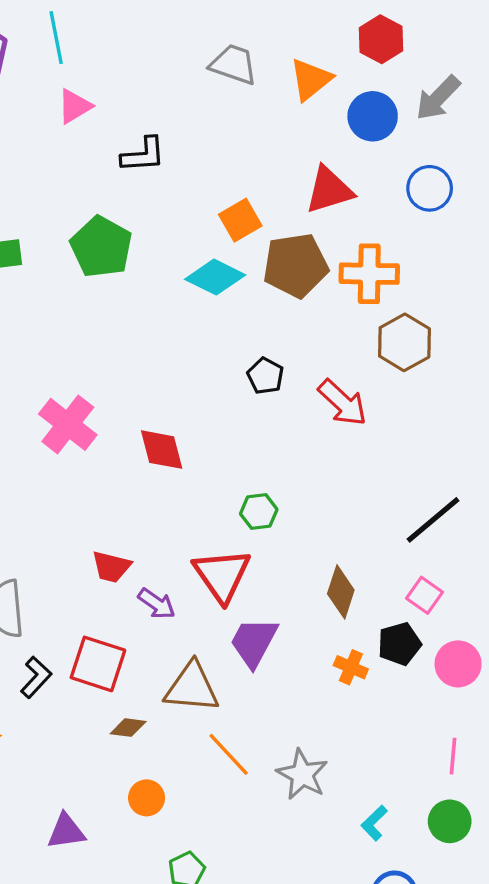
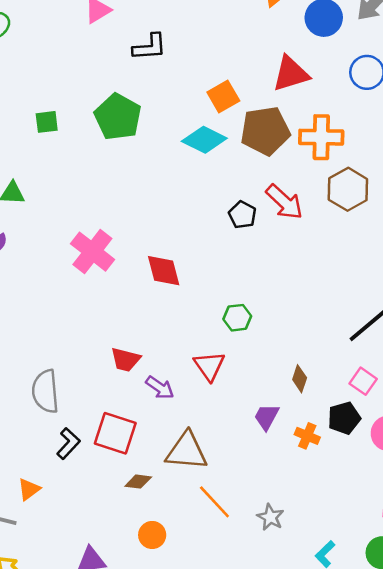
red arrow: (342, 403) -> (284, 202), moved
red triangle: (222, 575) -> (209, 366), size x0.7
brown diamond: (341, 592) -> (300, 379), size x0.7
purple trapezoid: (254, 642) -> (267, 417), moved, size x0.7
gray star: (302, 774) -> (270, 517), size x0.7

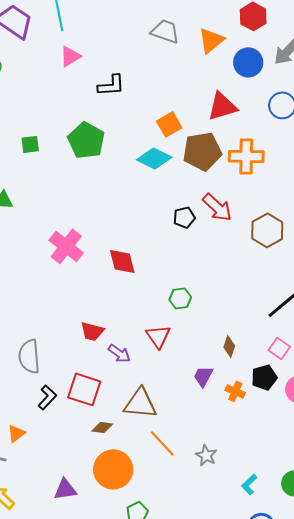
brown hexagon: (348, 189) -> (267, 230), moved
black pentagon: (242, 215) -> (184, 217), turned 30
orange circle: (152, 535) -> (113, 469), size x1.8

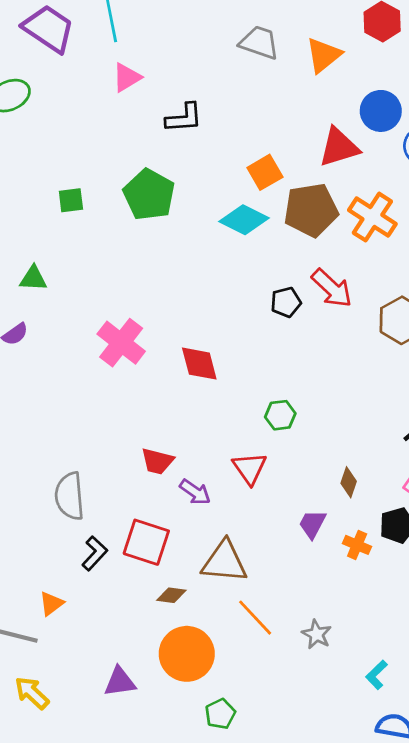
blue circle: (248, 62) -> (381, 111), moved
orange cross: (246, 156) -> (372, 217), turned 32

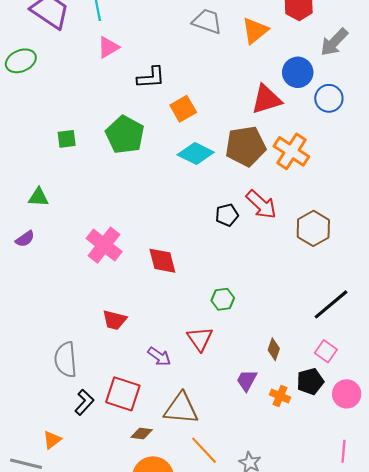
orange square: (265, 172) -> (183, 109), moved
red trapezoid: (157, 461) -> (114, 320), moved

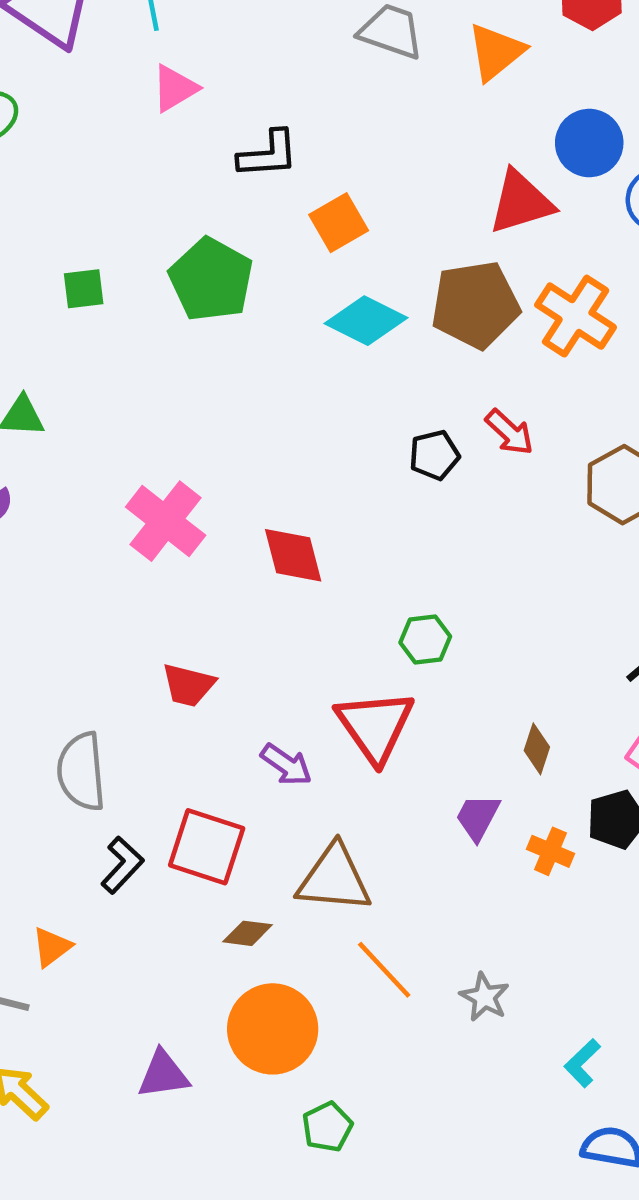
red arrow: (261, 204) -> (509, 432), size x0.7
red triangle: (200, 339) -> (375, 726), size x1.4

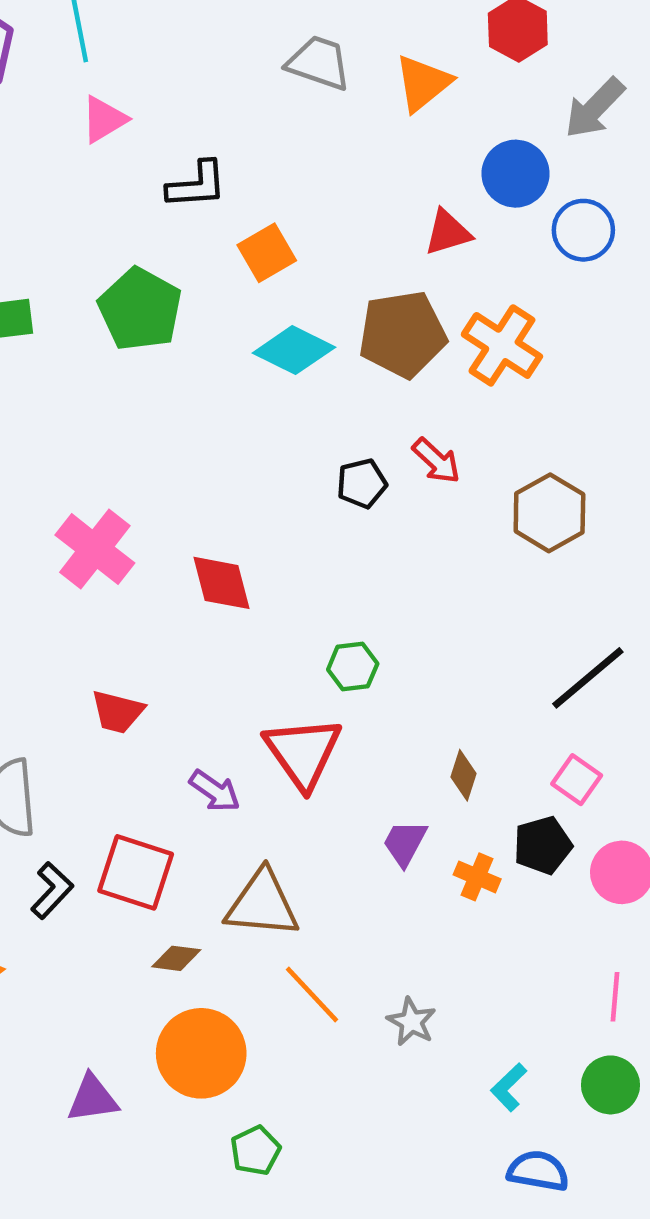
red triangle: (521, 202) -> (448, 232), size x0.7

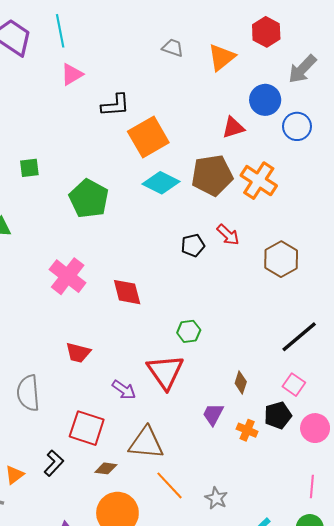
gray trapezoid: (319, 63) -> (173, 48), size x0.7
orange square: (267, 253) -> (148, 137), size x1.5
green pentagon: (140, 309) -> (89, 199), moved
black L-shape: (52, 890) -> (54, 463), moved

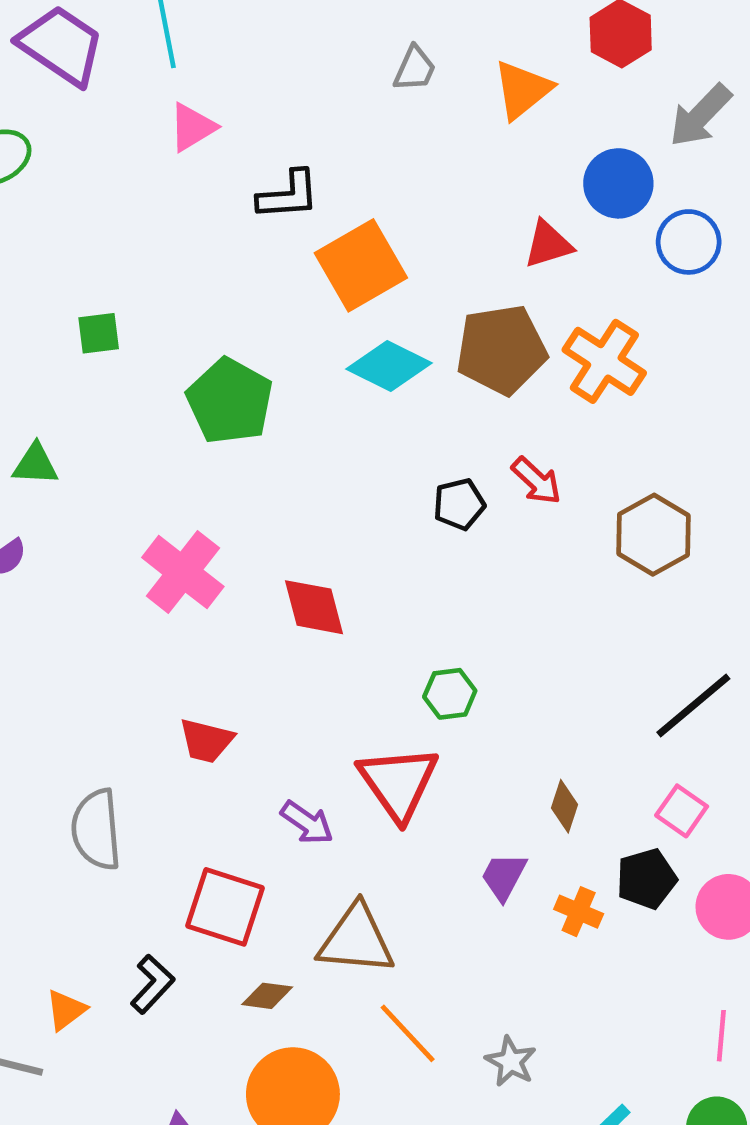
gray trapezoid: (173, 48) -> (415, 69), turned 95

